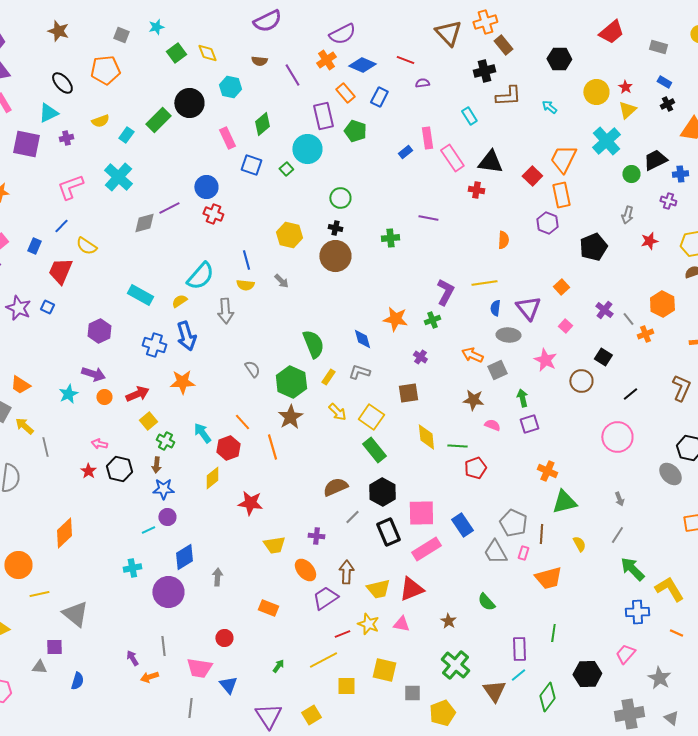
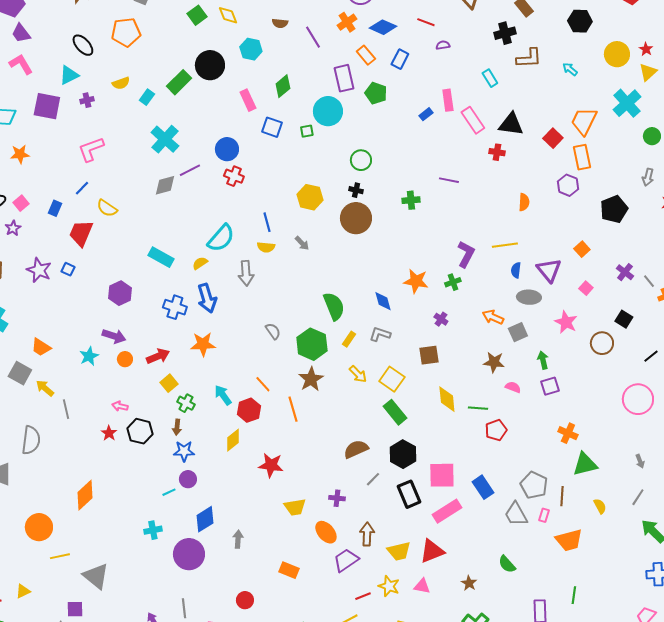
green square: (286, 169) -> (307, 131), turned 32
cyan cross: (118, 177) -> (165, 139), moved

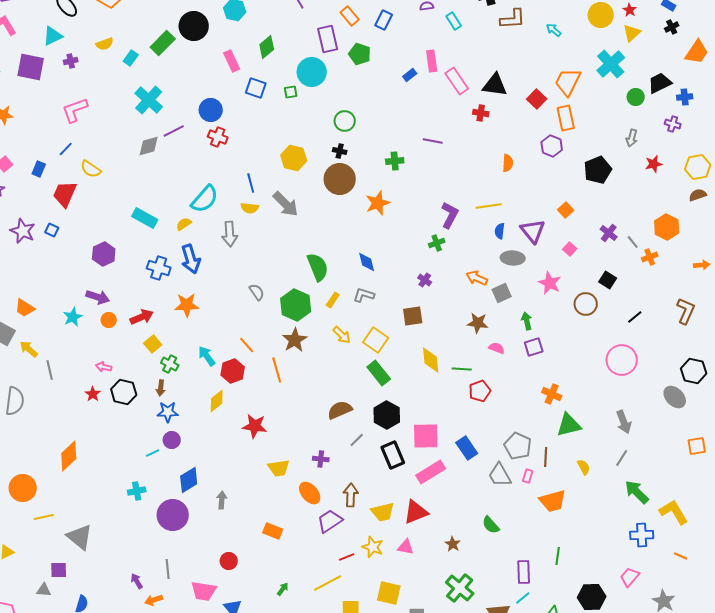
cyan rectangle: (490, 78) -> (454, 21), moved
gray arrow: (302, 243) -> (286, 204), size x1.8
orange star: (416, 281) -> (378, 203), moved, turned -30
gray arrow: (640, 461) -> (624, 422), size x1.6

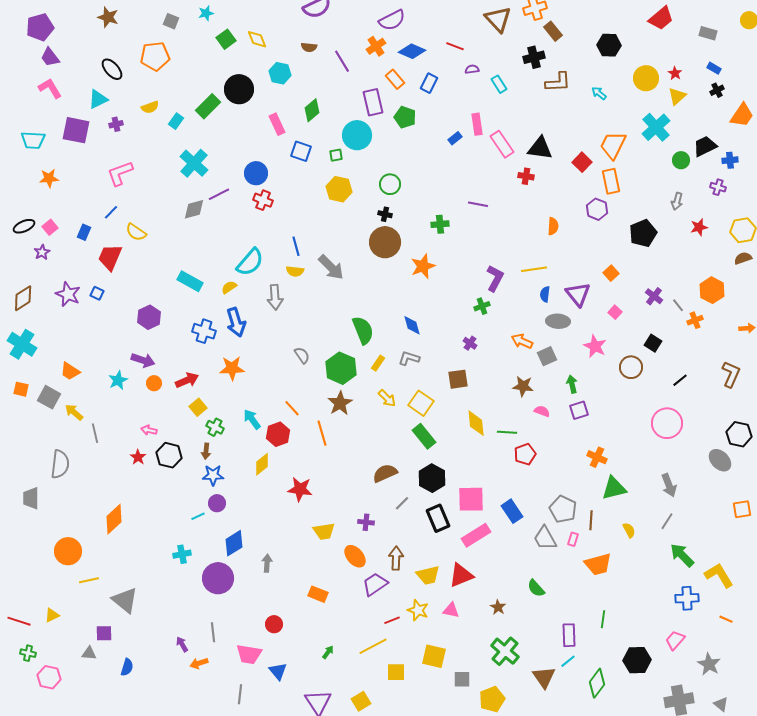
yellow hexagon: (294, 158) -> (339, 189), moved

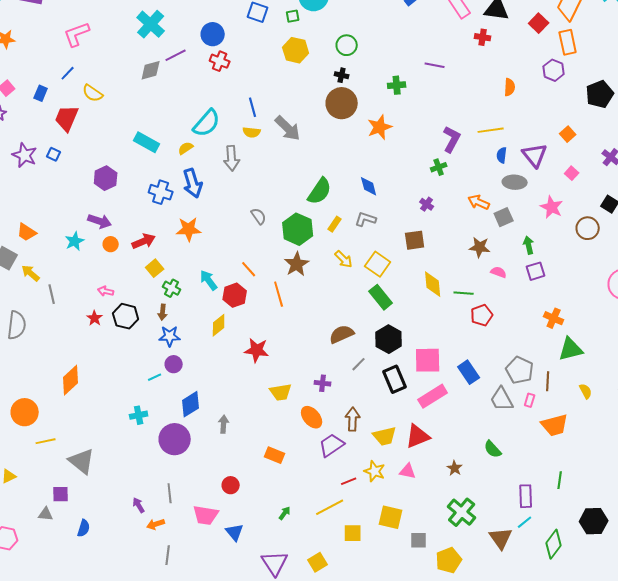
green semicircle: (363, 330) -> (320, 191), turned 56
gray line: (240, 694) -> (168, 555), moved

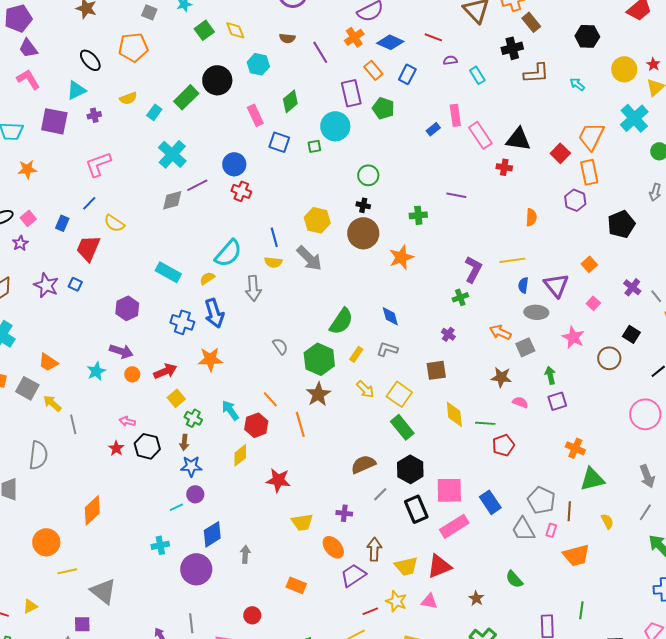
yellow hexagon: (296, 50) -> (317, 220), moved

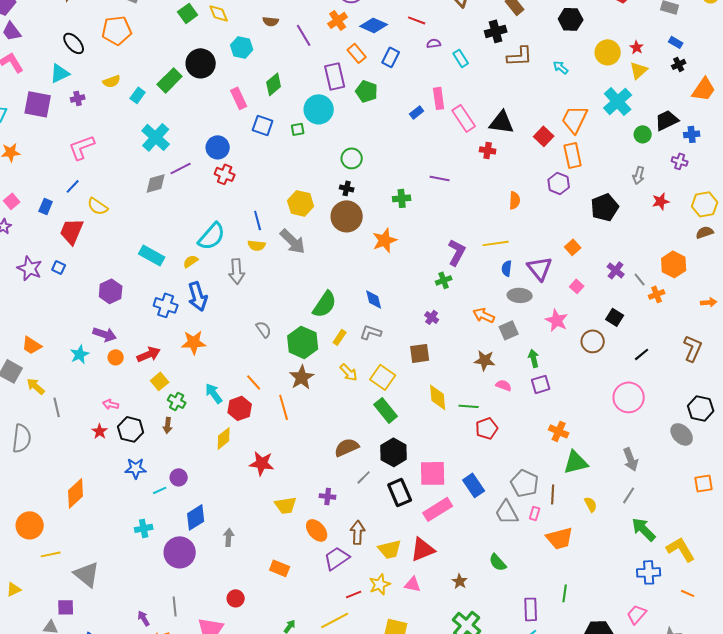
blue star: (191, 466) -> (136, 468), moved
yellow star: (396, 601) -> (380, 584), turned 30

